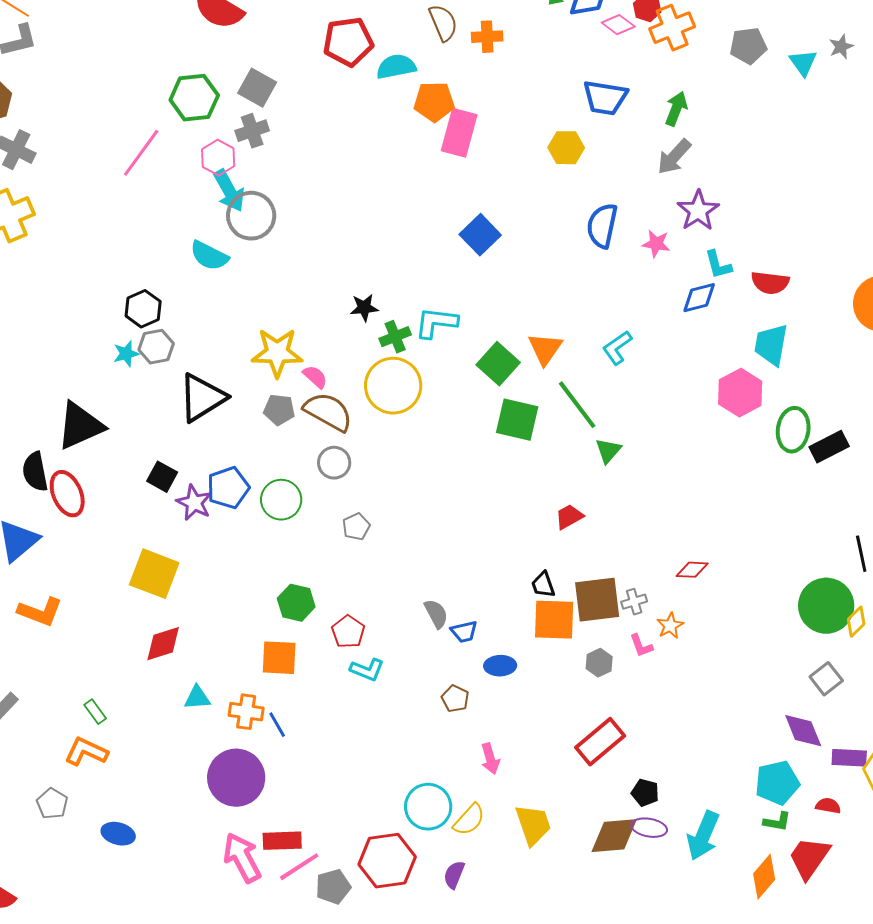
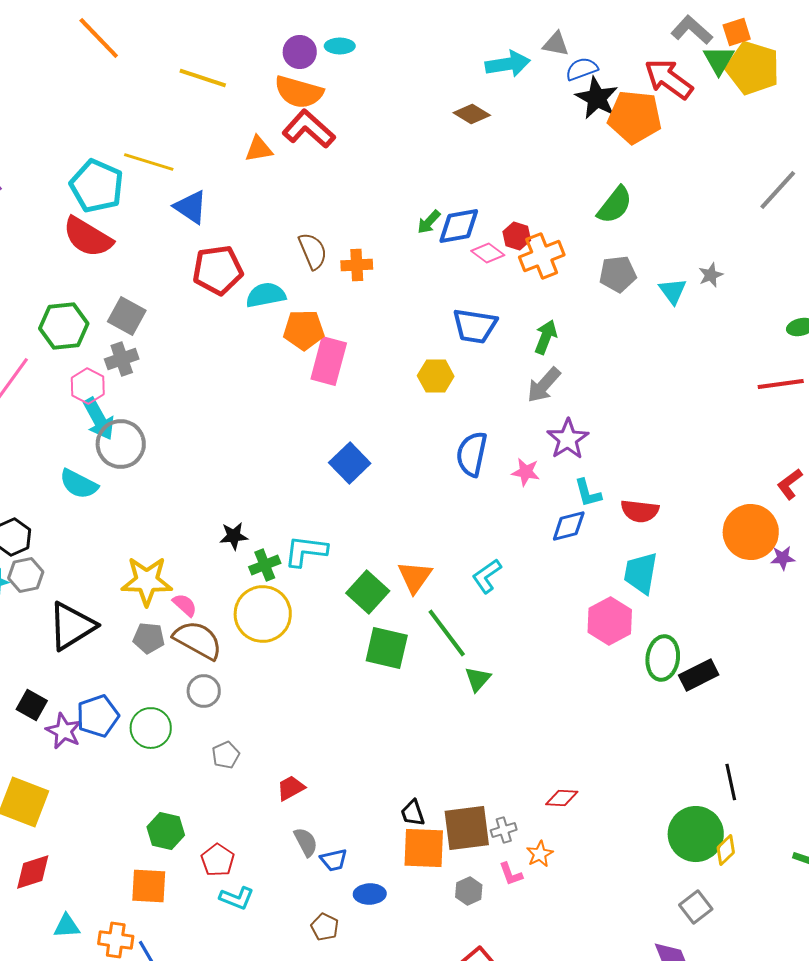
red trapezoid: (569, 517) -> (291, 788), moved

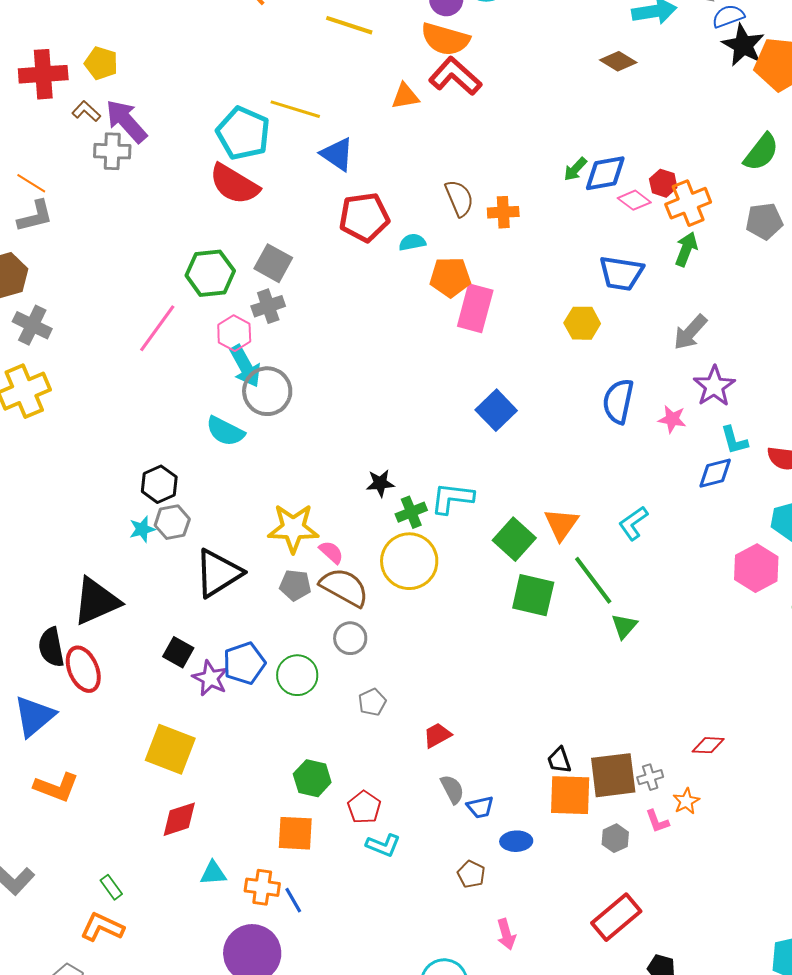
cyan semicircle: (266, 295) -> (412, 242), size x0.7
green arrow: (546, 337) -> (686, 249), moved

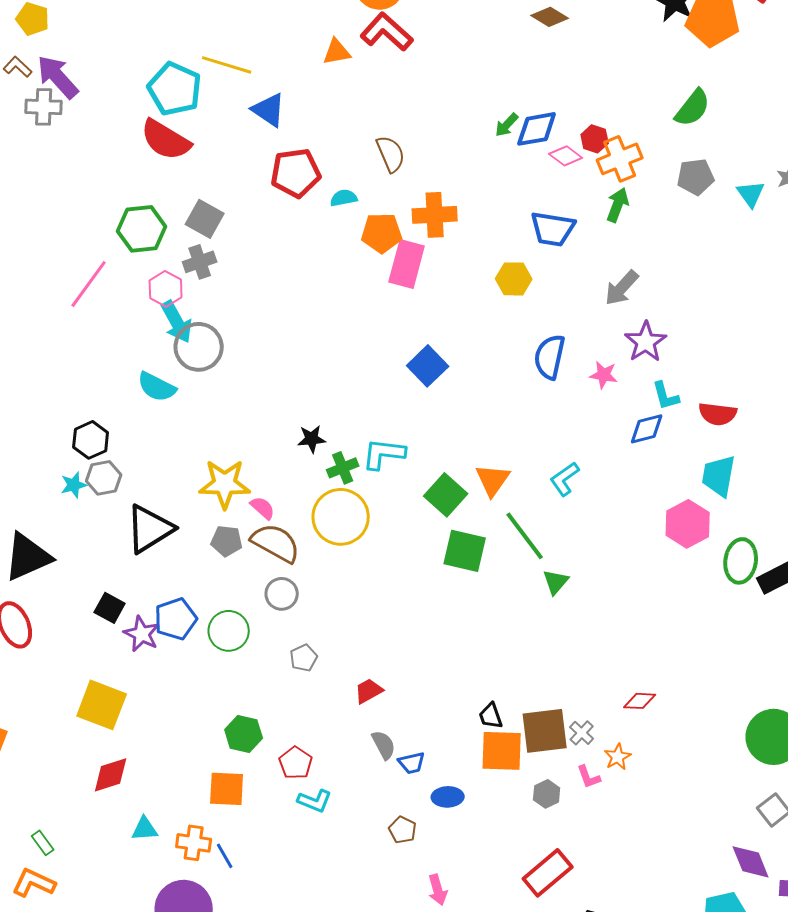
orange cross: (503, 212) -> (435, 215), moved, size x1.4
gray cross: (650, 777) -> (582, 733), turned -30

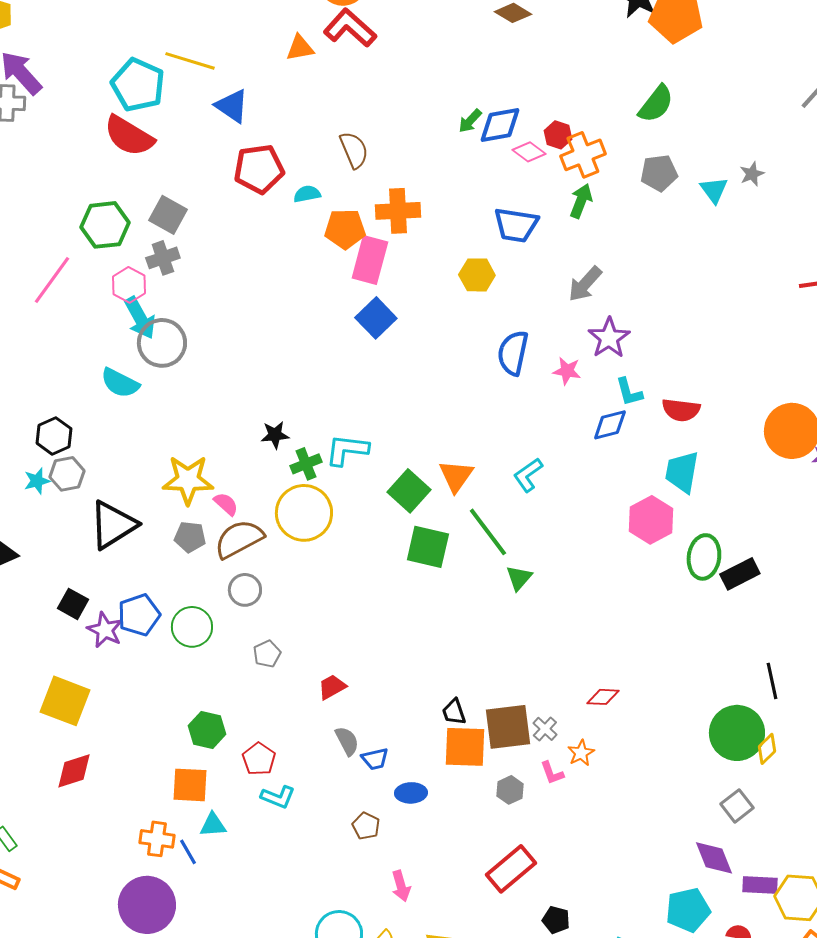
blue square: (428, 366) -> (376, 318), moved
brown semicircle: (276, 543) -> (239, 539), turned -57
cyan triangle: (145, 829) -> (213, 825), moved

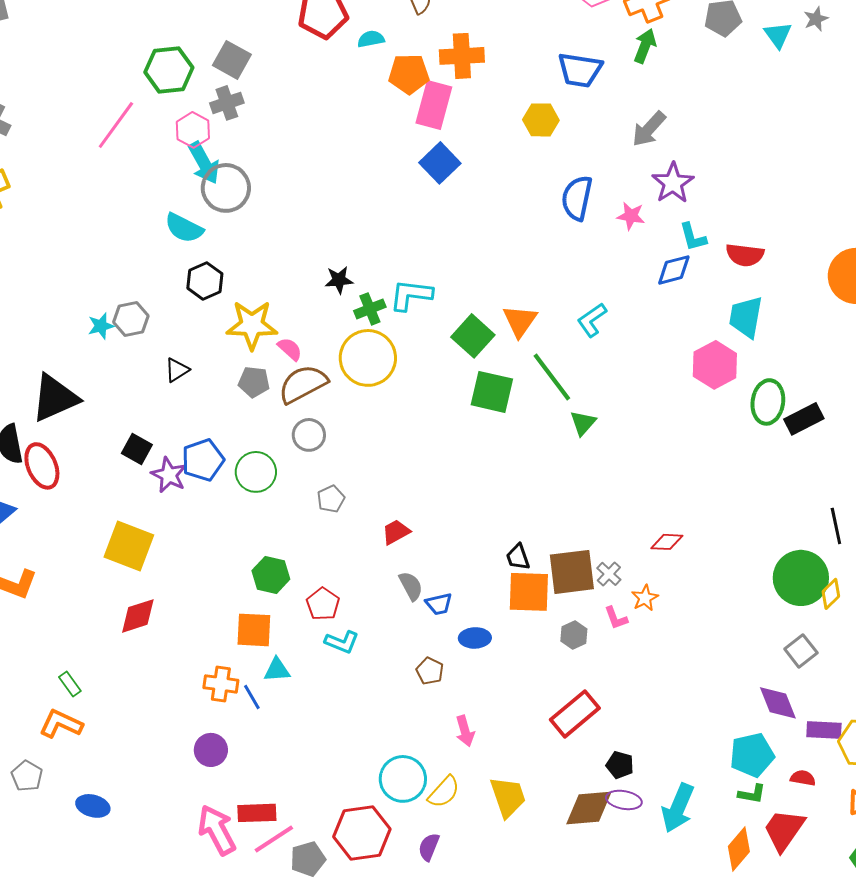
black hexagon: (54, 436) -> (205, 281), moved
black triangle: (113, 525) -> (177, 370), size x0.5
purple circle: (147, 905) -> (211, 750), size x0.6

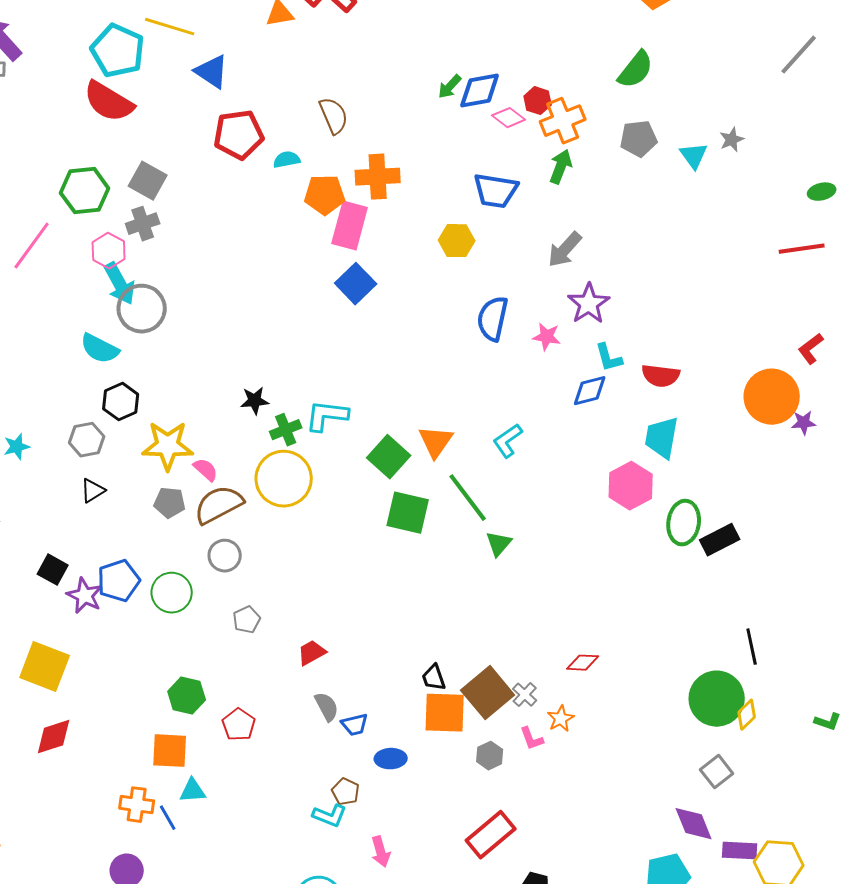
gray hexagon: (131, 319) -> (87, 440), moved
brown square: (572, 572) -> (488, 693), turned -33
cyan L-shape: (342, 642) -> (330, 816), moved

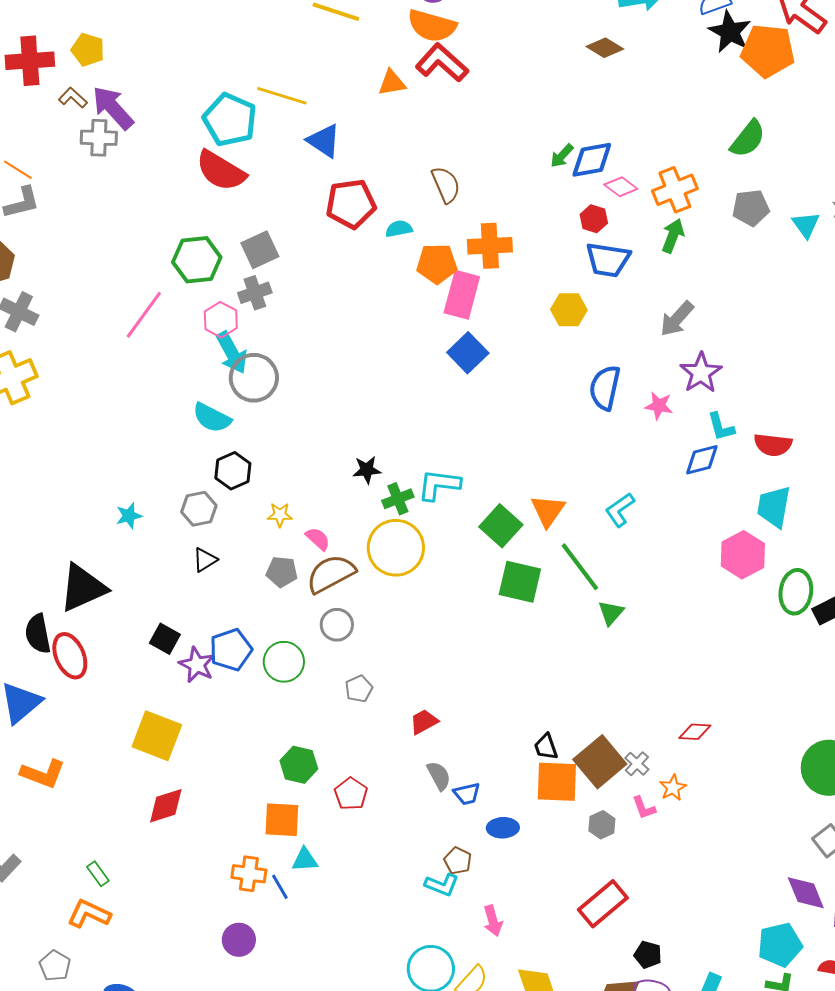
red hexagon: (538, 101) -> (594, 219), moved
gray square: (148, 181) -> (260, 250), turned 36
yellow star: (168, 446) -> (280, 515), size x0.5

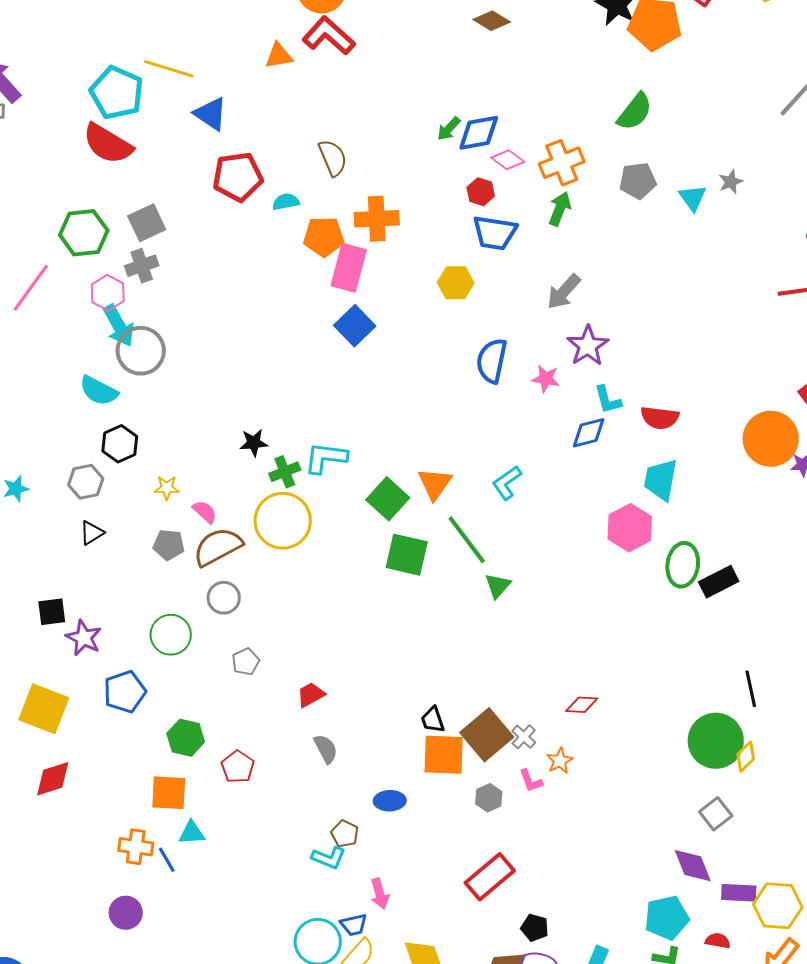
black square: (165, 639) -> (52, 612), turned -36
blue pentagon: (231, 650) -> (125, 692), moved
blue trapezoid: (467, 794) -> (354, 925), moved

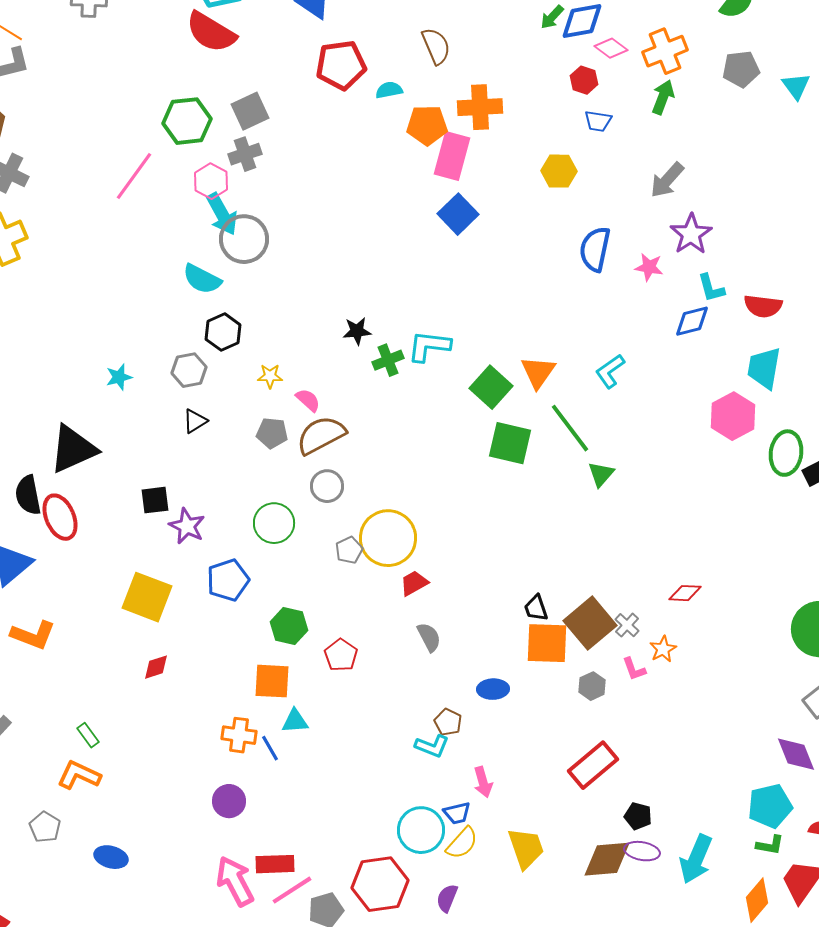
blue trapezoid: (495, 233) -> (598, 121), size x0.6
yellow circle: (283, 521) -> (388, 538), moved
red diamond: (53, 779) -> (156, 667), size x0.7

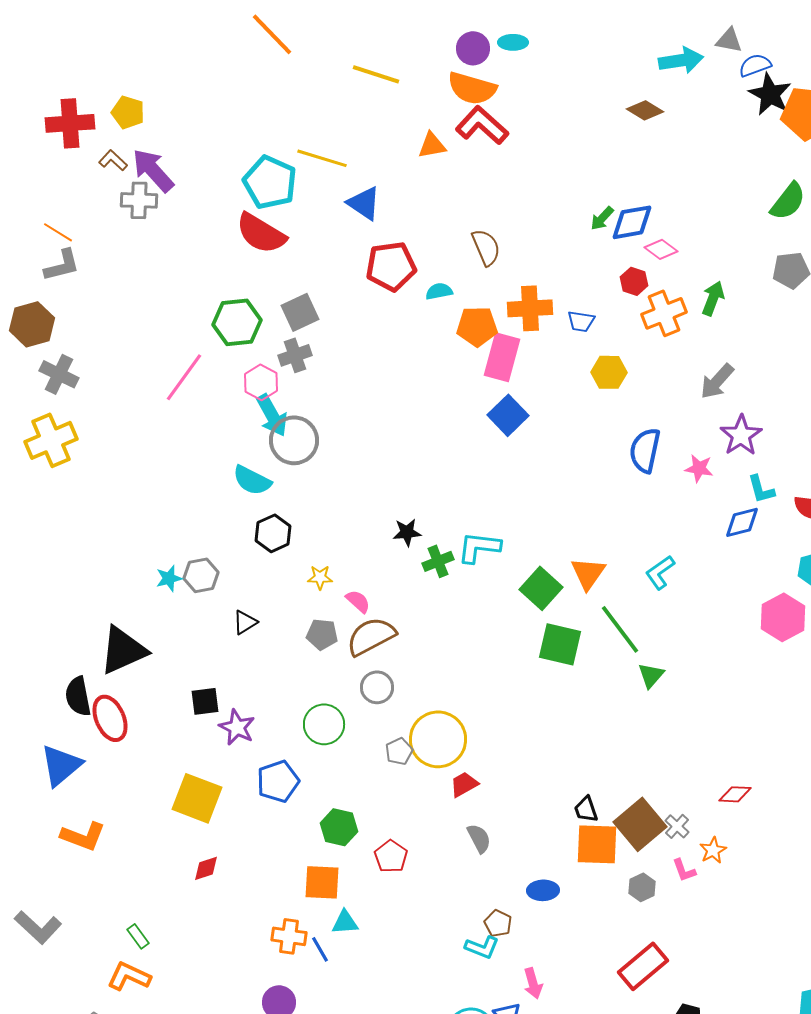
orange cross: (665, 51) -> (664, 313), moved
blue trapezoid: (598, 121) -> (581, 321), moved
gray hexagon: (189, 370) -> (201, 575), moved

